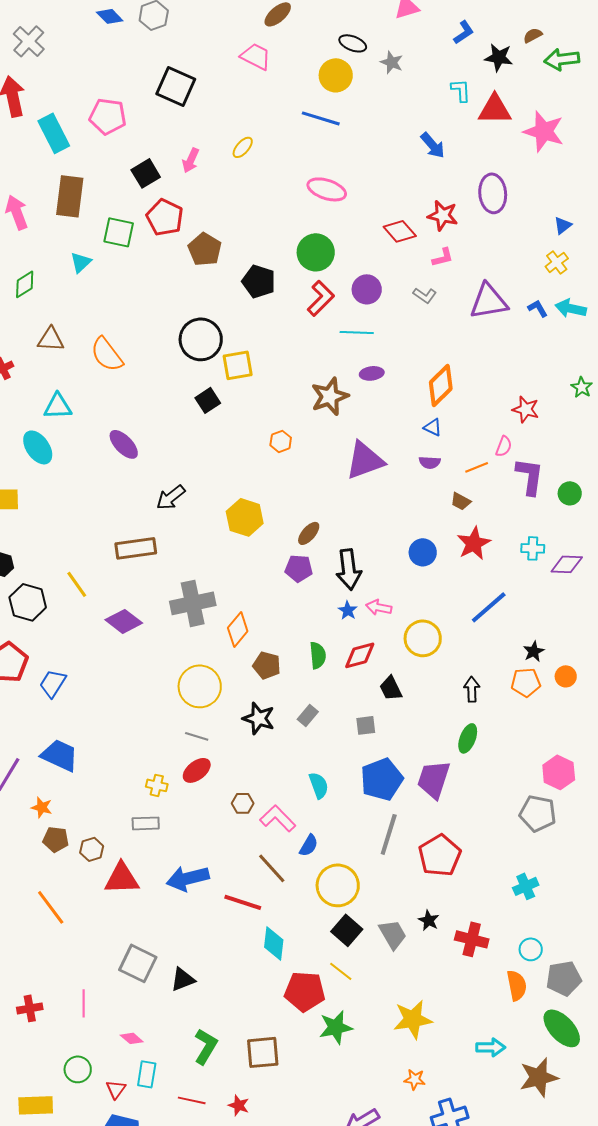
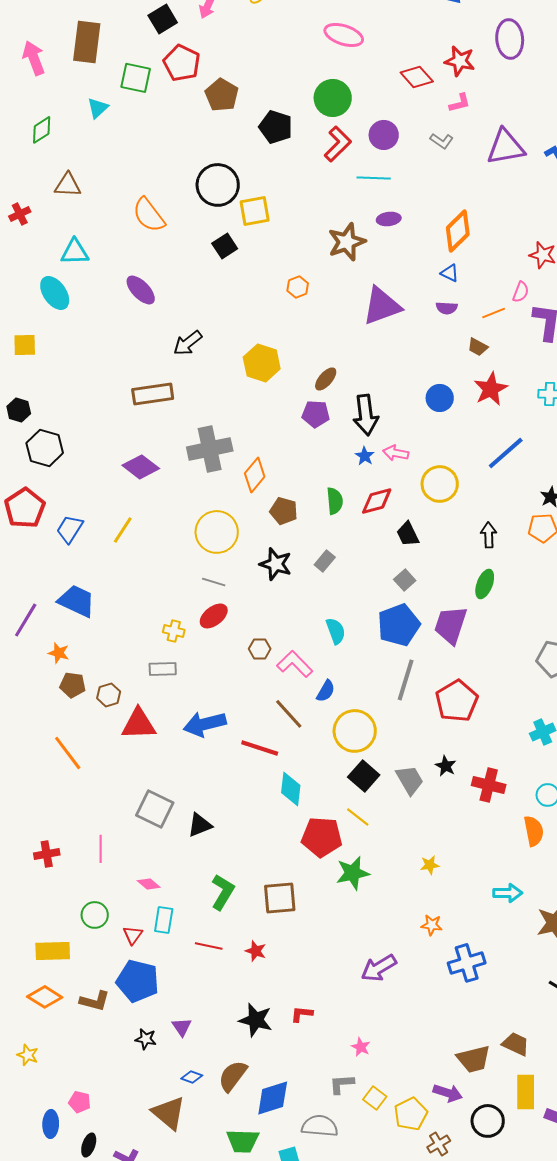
orange semicircle: (107, 354) -> (149, 215), moved
yellow line: (77, 584) -> (123, 530), moved, turned 68
gray square: (366, 725) -> (405, 580), moved, turned -35
yellow star: (413, 1019) -> (430, 865), size x0.5

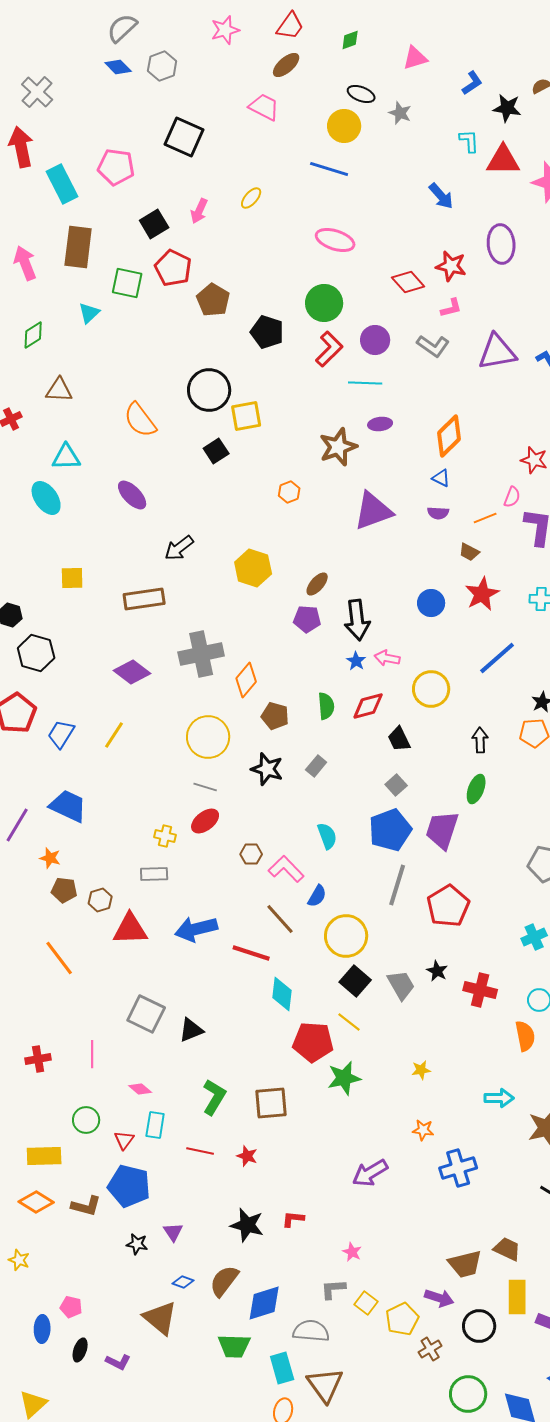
gray L-shape: (442, 141) -> (433, 346), size x1.4
yellow square: (25, 345) -> (72, 578), moved

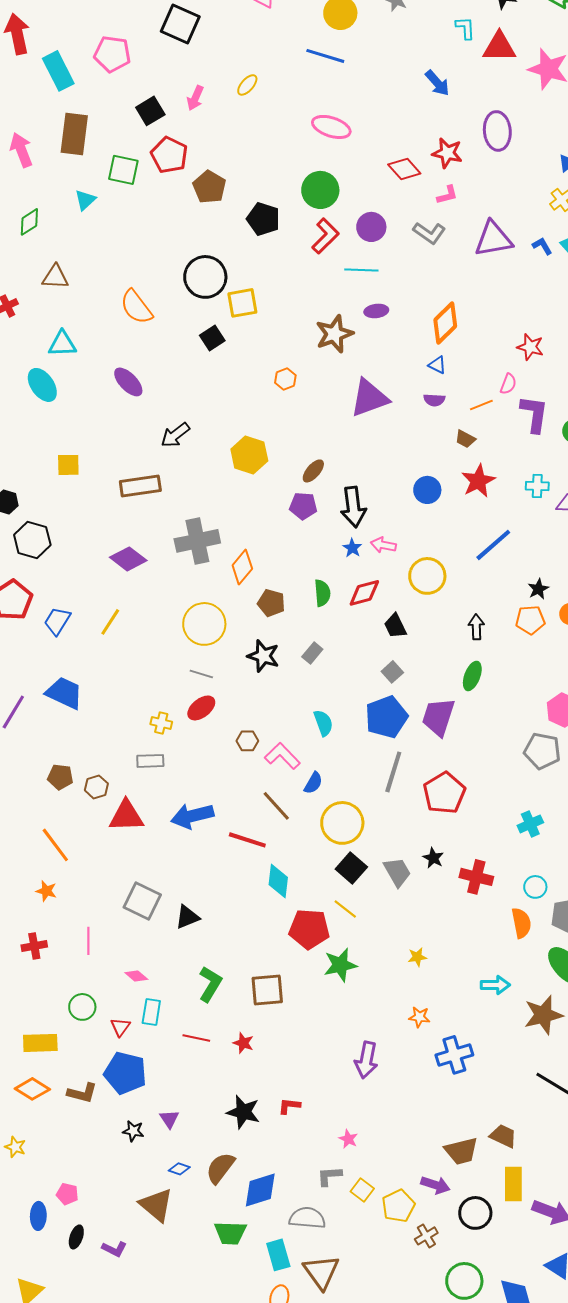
orange star: (50, 858) -> (46, 891), moved
purple arrow: (370, 1173) -> (366, 1060), turned -48

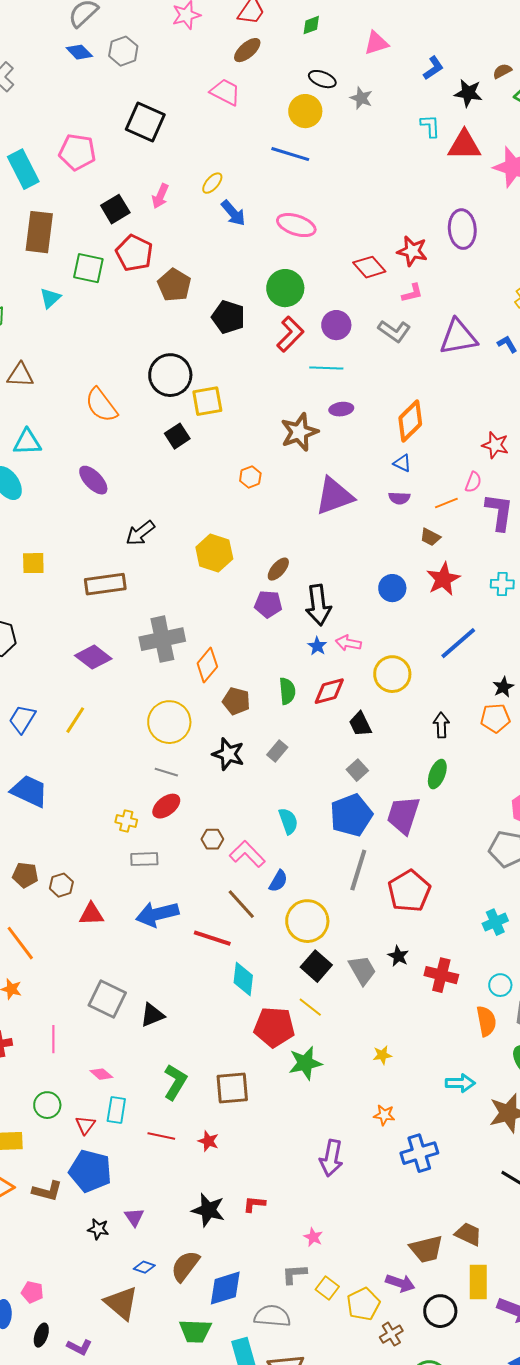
blue arrow: (437, 83) -> (233, 213), moved
gray rectangle: (150, 761) -> (144, 859), moved
red triangle: (126, 816) -> (91, 914), size x0.7

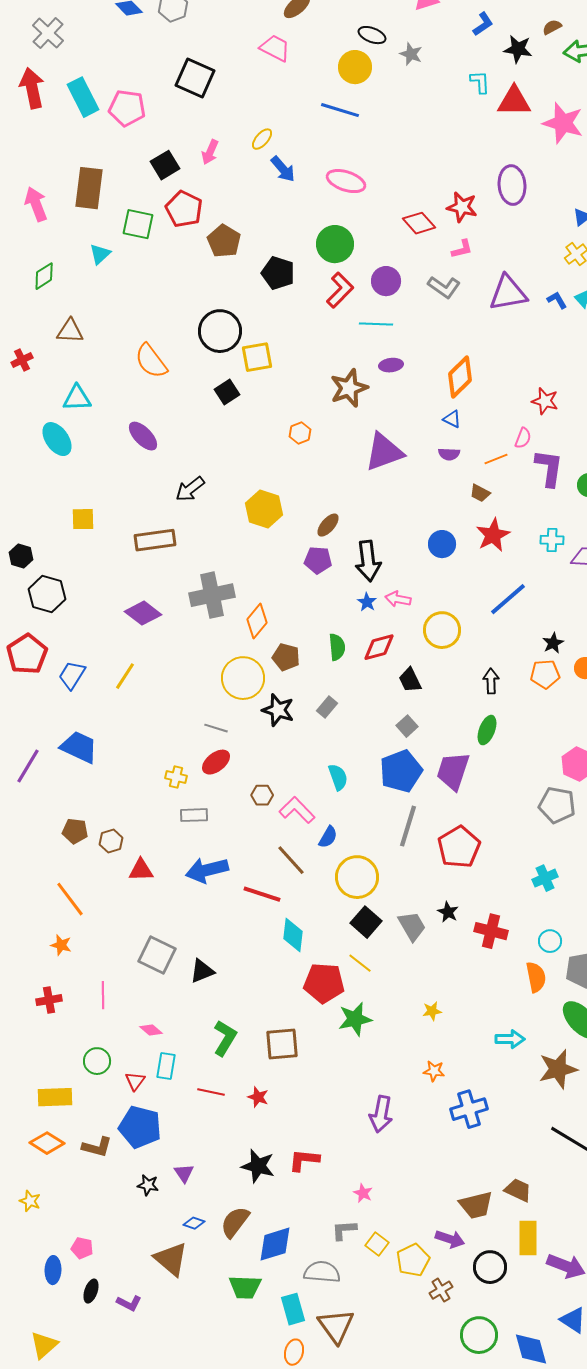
cyan rectangle: (23, 169) -> (83, 97), moved
yellow circle: (169, 722) -> (243, 678), moved
red L-shape: (254, 1204) -> (304, 1160), size x1.4

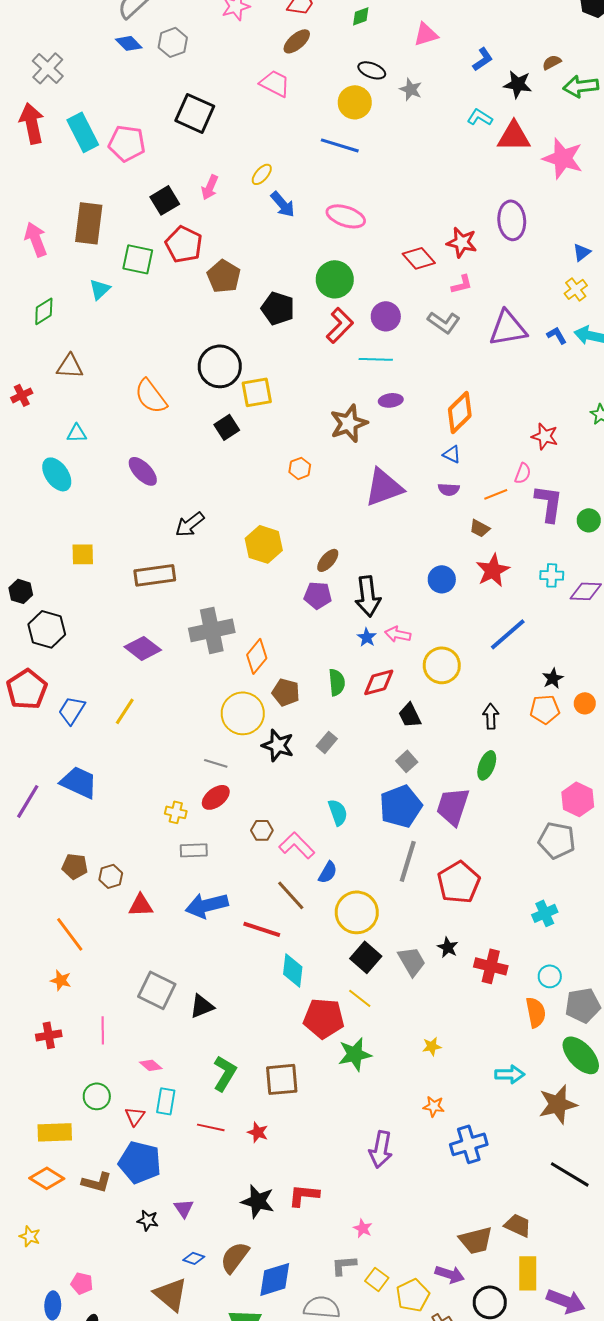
cyan L-shape: (480, 82) -> (480, 117), turned -55
cyan triangle: (77, 398) -> (77, 433), size x0.7

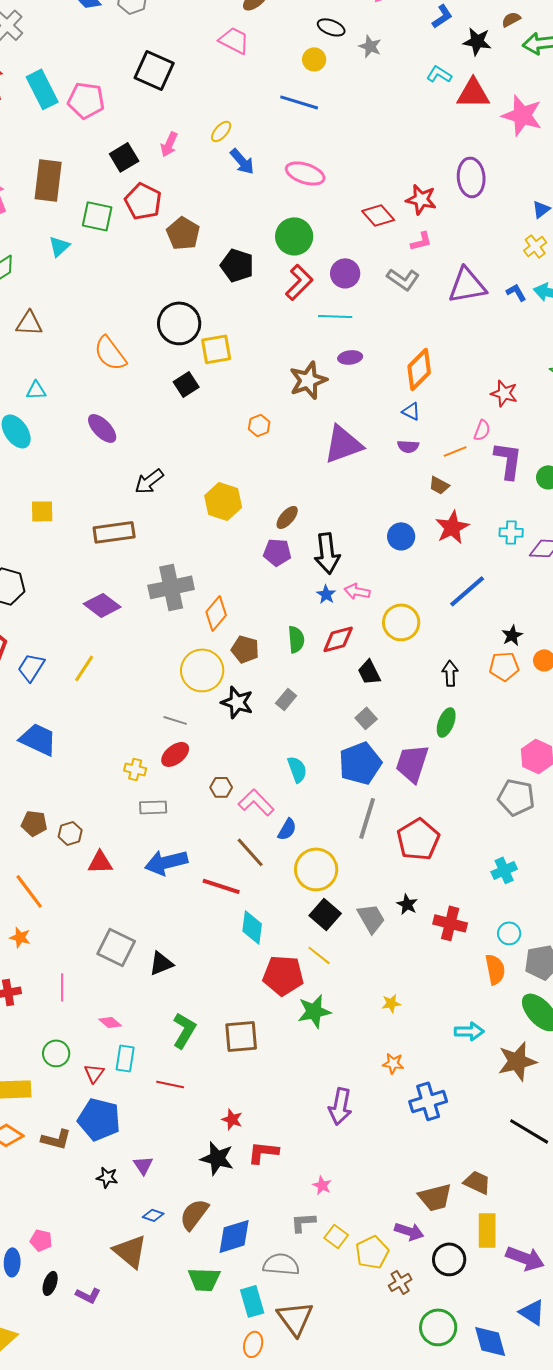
yellow circle: (355, 102) -> (314, 59), size x0.7
red star: (258, 1132) -> (232, 1119), moved

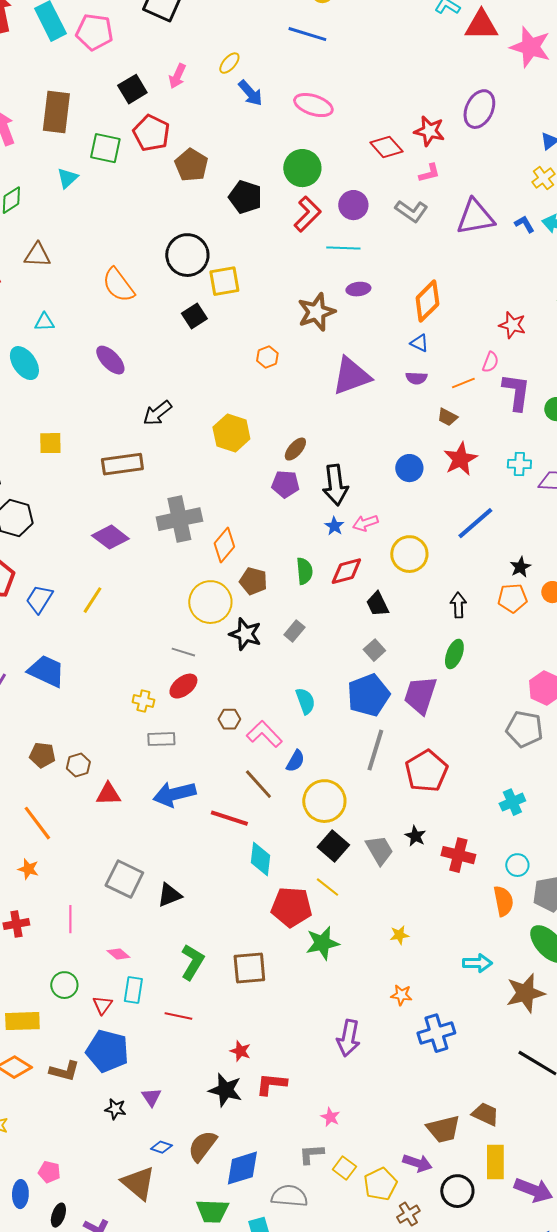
purple ellipse: (471, 177) -> (479, 109), turned 30
pink arrow: (357, 591) -> (365, 523), turned -30

